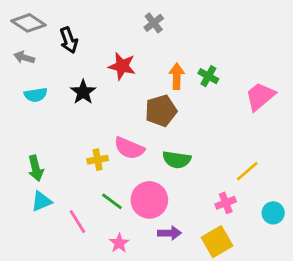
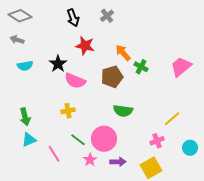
black arrow: (69, 40) -> (73, 18), moved
orange arrow: (177, 76) -> (123, 53), turned -42
green cross: (208, 76) -> (141, 67), moved
pink semicircle: (129, 148) -> (75, 81), moved
pink star: (119, 243) -> (90, 160), moved

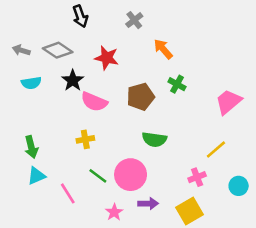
gray diamond: (20, 16) -> (58, 50), moved
black arrow: (73, 18) -> (80, 16), moved
orange arrow: (123, 53) -> (163, 49), moved
pink trapezoid: (181, 67) -> (228, 102), moved
pink star: (90, 160) -> (114, 212), moved

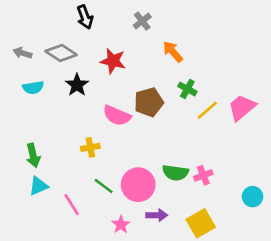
pink semicircle: (94, 102) -> (117, 116), moved
green semicircle: (154, 139) -> (175, 173), moved
yellow line: (216, 149) -> (207, 110), moved
pink cross: (197, 177) -> (203, 175), moved

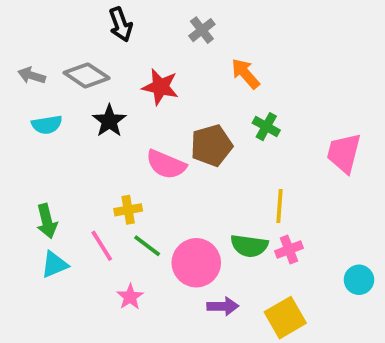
pink trapezoid: (242, 108) -> (344, 153), turned -36
yellow line: (207, 110) -> (280, 206), moved, turned -45
green line: (104, 186) -> (147, 246), moved
pink line: (72, 205) -> (102, 246), moved
pink star: (121, 225) -> (130, 297), moved

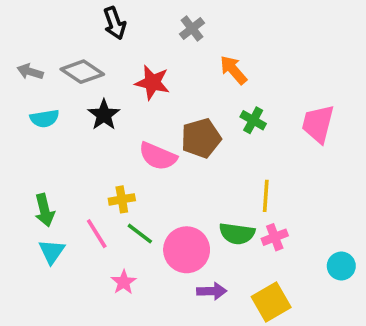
pink trapezoid: (344, 153) -> (318, 124), moved
cyan triangle: (54, 265) -> (52, 252), turned -32

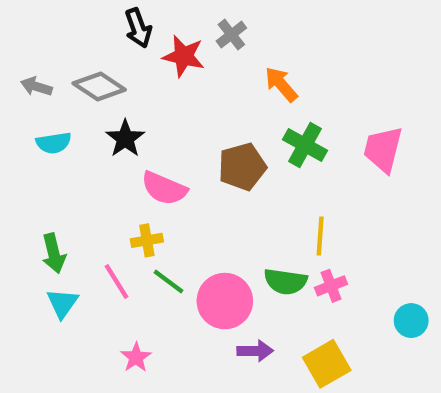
red star: (152, 82) -> (184, 56), moved
green cross: (253, 120) -> (305, 145), size x1.4
pink semicircle: (158, 156) -> (164, 188), moved
pink star: (124, 282) -> (136, 357), moved

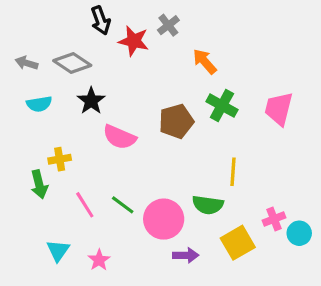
yellow cross: (147, 240) -> (60, 159), moved
pink cross: (331, 286) -> (274, 219), moved
cyan triangle: (62, 303) -> (58, 251), moved
yellow square: (327, 364) -> (238, 243), moved

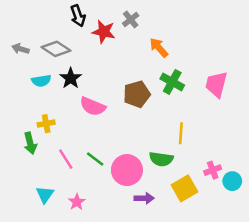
cyan semicircle: (39, 104) -> (41, 81), moved

